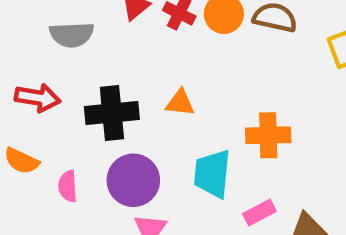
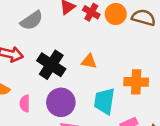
gray semicircle: (72, 35) -> (32, 21), turned -35
black cross: (112, 113) -> (51, 65), turned 36

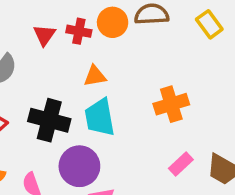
orange triangle: (89, 61) -> (95, 76), moved
cyan trapezoid: (104, 101) -> (100, 117), moved

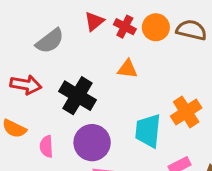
orange cross: (171, 104) -> (186, 112), turned -32
cyan trapezoid: (100, 117) -> (148, 131), moved

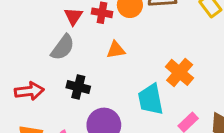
gray semicircle: (50, 41) -> (63, 47), moved
black cross: (77, 96) -> (78, 87), size x0.7

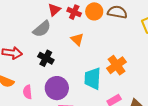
orange triangle: (116, 50) -> (77, 39), turned 40

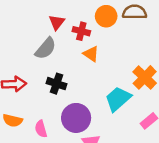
red cross: (74, 12) -> (81, 31), moved
cyan trapezoid: (93, 79) -> (118, 99), turned 55

